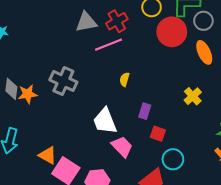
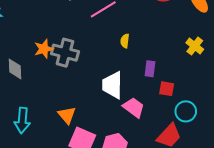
orange star: (28, 94) -> (44, 49), moved
white trapezoid: (105, 121) -> (112, 85), turned 32
orange triangle: (48, 155) -> (67, 115), moved, turned 30

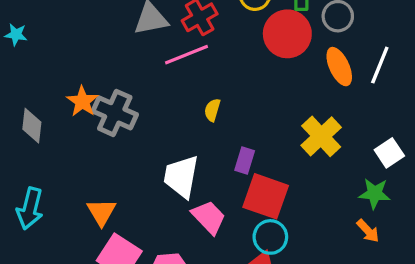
yellow cross: (195, 46) -> (321, 136), size x1.4
orange star: (44, 49) -> (82, 101), turned -30
red square: (167, 89) -> (266, 196), size x1.8
cyan circle: (186, 111) -> (270, 237), moved

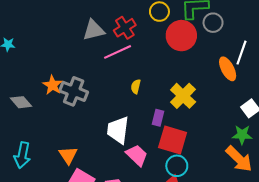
orange ellipse: (339, 67) -> (228, 69), moved
gray diamond: (32, 126) -> (21, 102), turned -45
yellow cross: (321, 136) -> (183, 96), moved
orange arrow: (368, 231) -> (239, 159), size x1.8

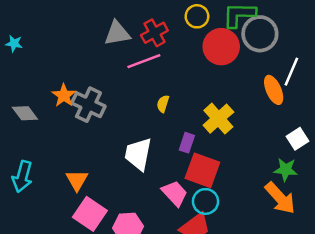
gray circle: (213, 23) -> (260, 34), size x1.5
pink trapezoid: (137, 155) -> (175, 193), moved

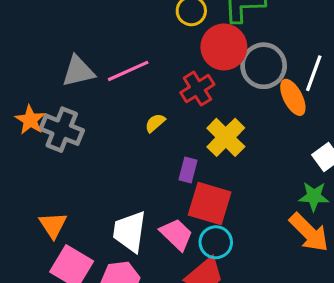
gray triangle: (117, 33) -> (78, 71), moved
red cross: (154, 33) -> (197, 89), moved
gray circle: (260, 34) -> (264, 66), moved
yellow semicircle: (163, 104) -> (155, 123), turned 35
white trapezoid: (138, 154) -> (130, 232), moved

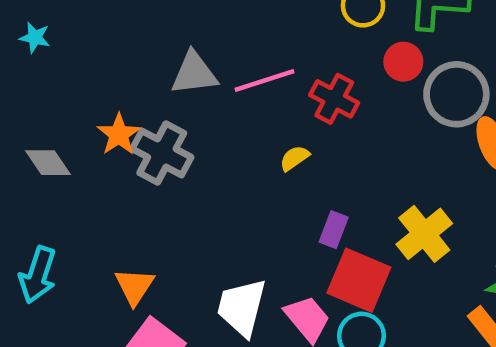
red circle: (224, 47) -> (403, 62), size x0.6
red cross: (197, 89) -> (334, 99), moved, turned -36
yellow cross: (226, 137) -> (424, 234), moved

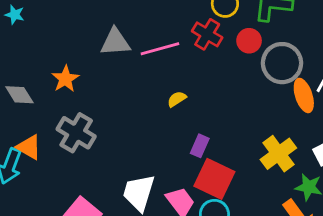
red cross: (334, 99) -> (207, 34), moved
gray cross: (162, 153) -> (76, 133), moved
yellow cross: (424, 234) -> (278, 154), moved
orange triangle: (134, 286) -> (29, 147), moved, turned -36

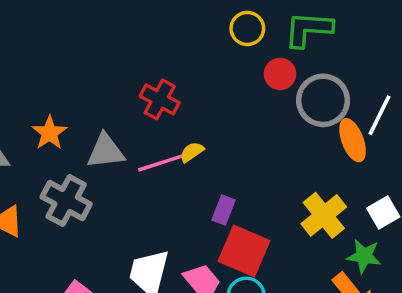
red cross: (207, 34) -> (160, 99), moved
gray triangle: (115, 42) -> (106, 151), moved
pink line: (160, 49) -> (162, 162), moved

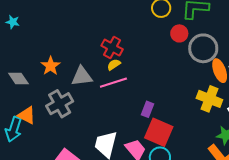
yellow semicircle: (192, 152) -> (114, 65), moved
gray cross: (66, 201) -> (60, 104), turned 32
yellow cross: (324, 215) -> (209, 99), moved, turned -30

